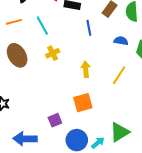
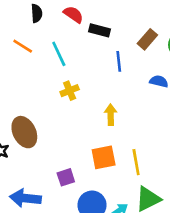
orange line: (14, 22) -> (23, 46), turned 42
brown ellipse: (17, 55) -> (24, 132), moved
yellow line: (119, 75) -> (136, 162), moved, turned -48

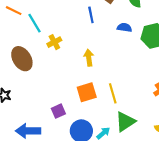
cyan line: (59, 54) -> (35, 23), moved
brown ellipse: (24, 132) -> (22, 59), moved

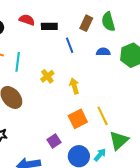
cyan line: (35, 23) -> (18, 62), turned 48
yellow cross: (54, 42) -> (47, 76), moved

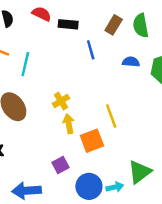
yellow cross: (47, 76) -> (61, 101), moved
yellow arrow: (74, 86) -> (69, 124), moved
yellow line: (103, 116) -> (111, 116), moved
cyan arrow: (100, 155) -> (115, 187), turned 32

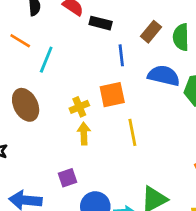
blue semicircle: (131, 62) -> (164, 76), size x1.6
orange square: (92, 141) -> (112, 95), moved

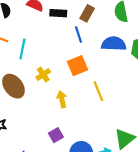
brown rectangle: (151, 32) -> (87, 13), moved
yellow cross: (79, 107) -> (43, 75), moved

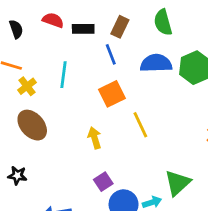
cyan line: (22, 49) -> (63, 75), moved
yellow cross: (43, 75) -> (27, 86), moved
purple square: (56, 135) -> (103, 182), moved

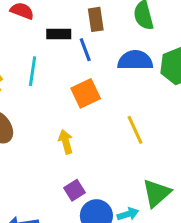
brown rectangle: (120, 27) -> (96, 19), turned -35
black rectangle: (83, 29) -> (59, 34), moved
yellow line: (140, 125) -> (135, 130), moved

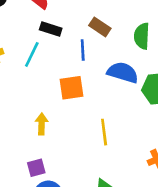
brown rectangle: (96, 19) -> (100, 27), turned -65
black rectangle: (59, 34) -> (51, 29), moved

